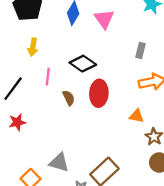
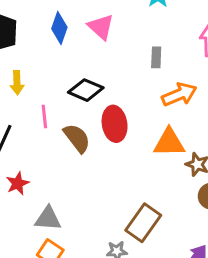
brown semicircle: (69, 98) -> (77, 138), size x1.5
orange triangle: (137, 116) -> (169, 143), size x1.6
gray triangle: (59, 163) -> (48, 219), moved

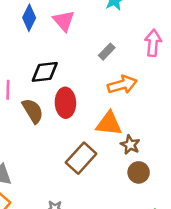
gray rectangle: (156, 57) -> (107, 52), turned 35
black diamond: (86, 90) -> (45, 72), turned -36
brown rectangle: (143, 223) -> (81, 158), moved

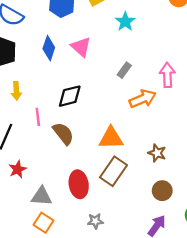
pink arrow: (153, 43) -> (167, 75), moved
red ellipse: (65, 103) -> (79, 184), moved
orange triangle: (109, 124) -> (111, 138), moved
brown circle: (139, 172) -> (162, 191), moved

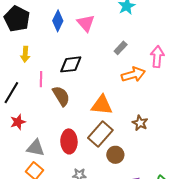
brown circle: (162, 191) -> (115, 155), moved

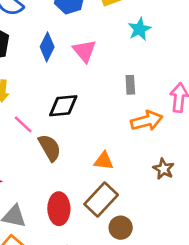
gray rectangle: (121, 48) -> (130, 85), turned -48
pink line: (41, 79) -> (23, 124), turned -49
orange triangle: (102, 105) -> (104, 161), size x0.7
brown star: (140, 123) -> (163, 169), moved

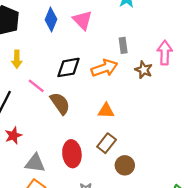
orange arrow: (147, 121) -> (104, 68), moved
brown star: (163, 169) -> (144, 70), moved
brown rectangle: (101, 199) -> (107, 143), size x0.7

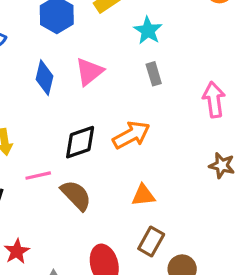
pink triangle: (82, 20) -> (89, 72), turned 45
gray rectangle: (123, 45) -> (154, 74), moved
brown star: (144, 70) -> (222, 165), moved
pink line: (36, 86) -> (38, 176), turned -42

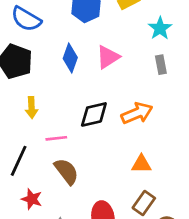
brown semicircle: (76, 195) -> (66, 171), moved
red star: (17, 251) -> (32, 199), turned -30

